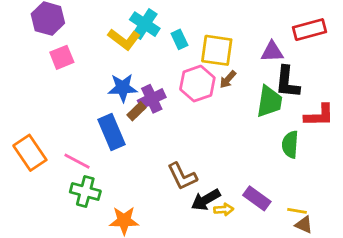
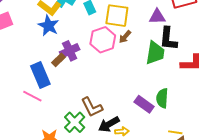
blue star: (123, 88) -> (48, 26), moved, turned 30
green semicircle: (290, 144) -> (162, 98), moved
pink line: (77, 161) -> (32, 96), moved
green cross: (85, 192) -> (75, 122), moved, turned 30
purple rectangle: (257, 198) -> (144, 104), moved

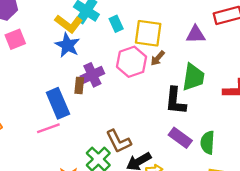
black L-shape: (168, 39) -> (175, 101), moved
brown rectangle: (59, 60) -> (79, 86), turned -40
pink line: (32, 96) -> (48, 128), turned -48
green semicircle: (162, 98) -> (208, 142), moved

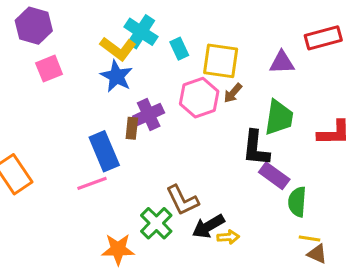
purple rectangle: (180, 138) -> (274, 176), moved

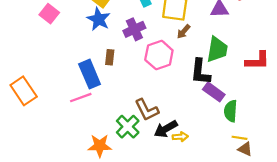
pink square: (49, 69) -> (49, 14), turned -30
pink hexagon: (199, 98) -> (159, 55), moved
purple cross: (149, 114) -> (134, 29), moved

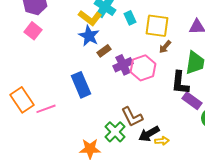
pink square: (49, 14) -> (33, 31), moved
purple cross: (134, 29) -> (123, 65), moved
brown rectangle: (110, 57) -> (104, 51), moved, turned 48
pink line: (81, 98) -> (46, 109), moved

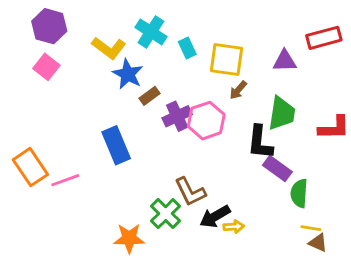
yellow L-shape: (90, 18) -> (109, 48), moved

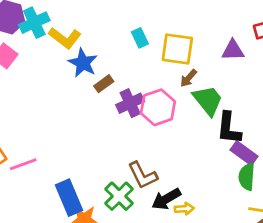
cyan cross: (151, 32) -> (34, 23), moved, turned 32
green trapezoid: (282, 113) -> (208, 100), moved, turned -48
black L-shape: (260, 142) -> (229, 128), moved
blue rectangle: (116, 145) -> (69, 198), moved
purple rectangle: (277, 169) -> (244, 153), moved

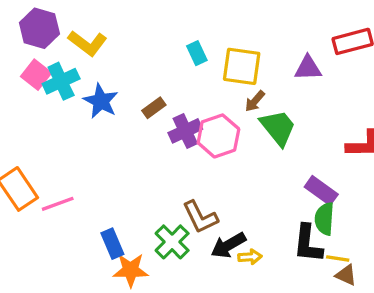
cyan cross: (34, 23) -> (61, 81), moved
yellow L-shape: (65, 38) -> (88, 43), moved
blue star: (83, 63) -> (101, 101), moved
black L-shape: (229, 128) -> (308, 244), moved
blue rectangle: (69, 198) -> (112, 244), size x0.7

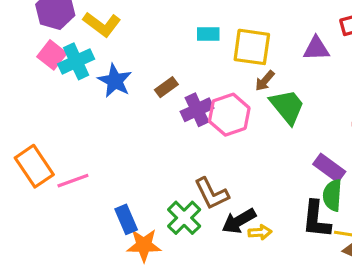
cyan rectangle: (197, 53) -> (208, 34), turned -65

